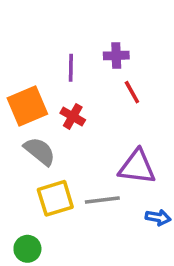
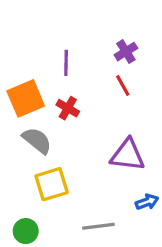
purple cross: (116, 56) -> (126, 52), moved, turned -30
gray line: (102, 200) -> (98, 226), moved
blue arrow: (158, 217) -> (147, 202), turned -30

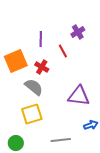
red line: (123, 85) -> (63, 51), moved
gray semicircle: (37, 140) -> (34, 87), moved

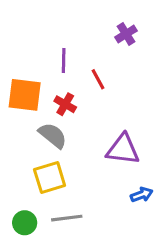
purple cross: (78, 32) -> (126, 34), moved
orange square: (16, 61) -> (25, 95), turned 30
gray line: (61, 140) -> (67, 218), moved

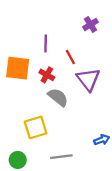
gray semicircle: (53, 135) -> (58, 97), moved
purple triangle: (123, 149) -> (88, 79), moved, turned 45
gray line: (67, 218) -> (61, 157), moved

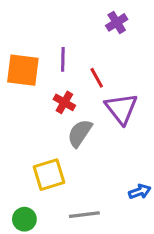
purple cross: (90, 24) -> (117, 22), moved
orange square: (18, 68) -> (23, 70), moved
gray semicircle: (58, 97) -> (80, 133), turned -95

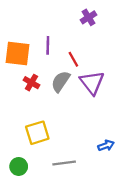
red cross: (64, 102) -> (31, 83), moved
gray semicircle: (80, 133) -> (61, 81), moved

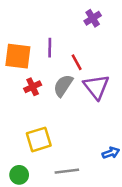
red cross: (31, 83) -> (33, 87), turned 35

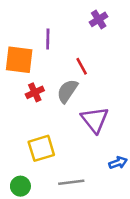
purple line: (50, 48) -> (48, 39), moved
purple triangle: (96, 87) -> (95, 120), moved

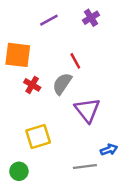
purple line: (48, 39) -> (49, 20), moved, turned 60
red cross: (35, 92) -> (32, 85), turned -35
gray line: (71, 182) -> (85, 166), moved

